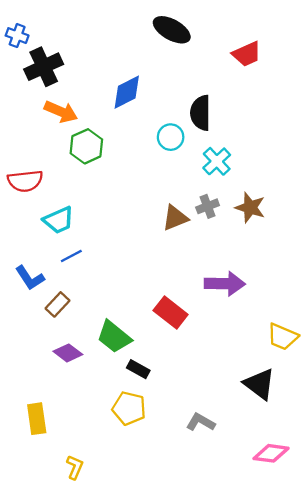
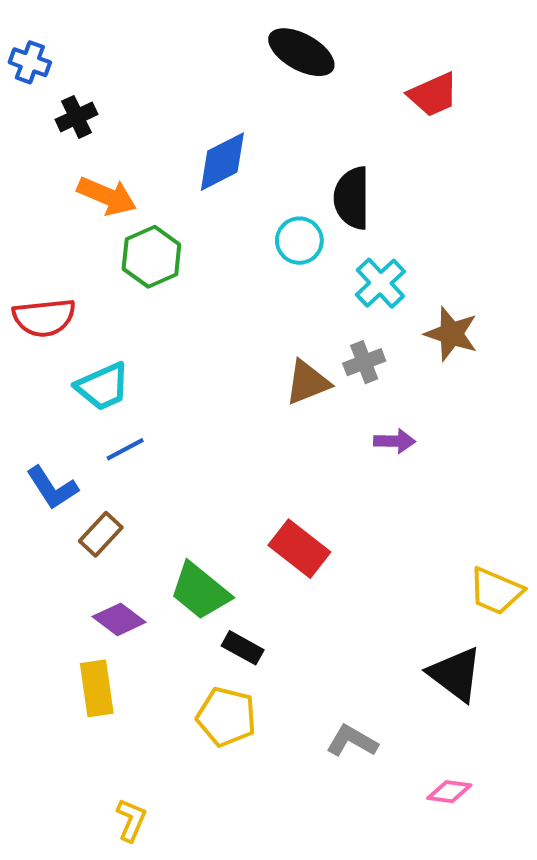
black cross: (44, 67) -> (76, 117), size x0.6
brown star: (250, 207) -> (451, 334), moved
purple arrow: (225, 284) -> (395, 441), moved, size x0.6
yellow rectangle: (37, 419) -> (97, 688), moved
pink diamond: (271, 453) -> (449, 792), moved, size x0.7

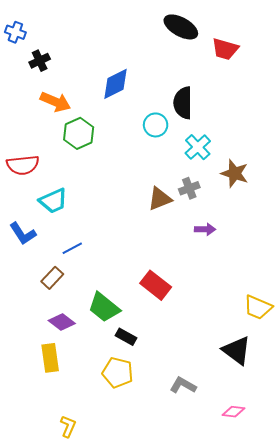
black ellipse: (301, 52) -> (181, 27), moved
red trapezoid: (433, 95) -> (225, 49), turned 40
blue line: (125, 449) -> (72, 248), moved
blue L-shape: (52, 488) -> (23, 234), moved

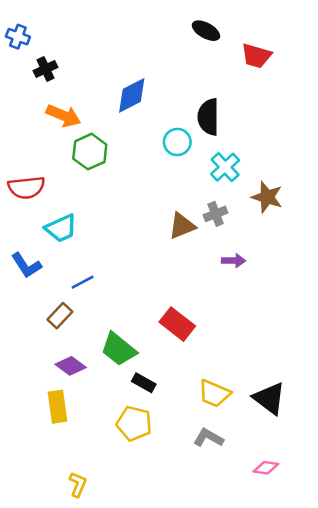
black ellipse: (181, 27) -> (206, 31), size x0.7
yellow trapezoid: (258, 307) -> (214, 394), moved

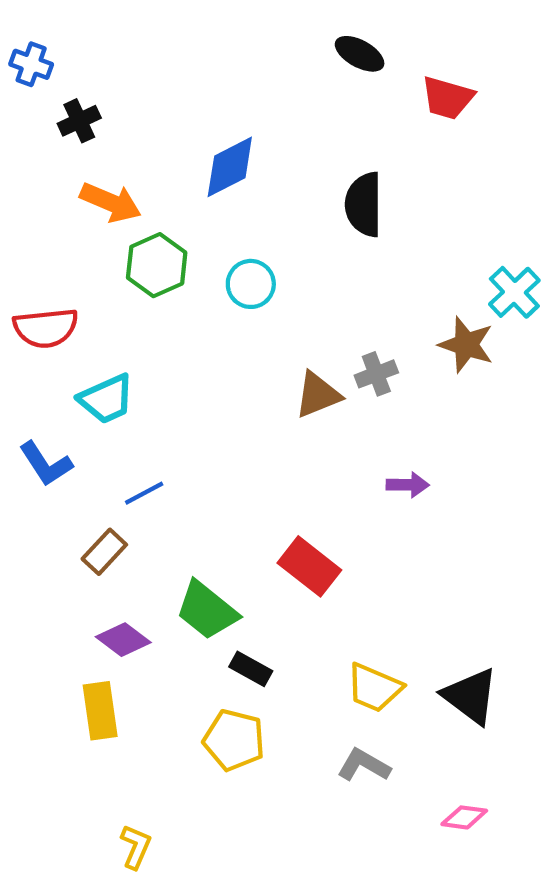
cyan circle: (177, 142) -> (251, 284), moved
cyan cross: (225, 167) -> (514, 292), moved
purple arrow: (234, 261) -> (408, 485), moved

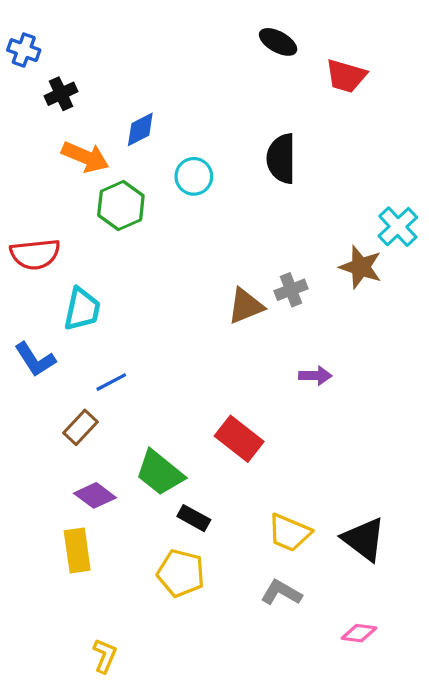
blue diamond: (230, 167) -> (140, 129), moved, size x0.7
cyan circle: (251, 284) -> (194, 176), moved
cyan trapezoid: (106, 399) -> (82, 309), turned -54

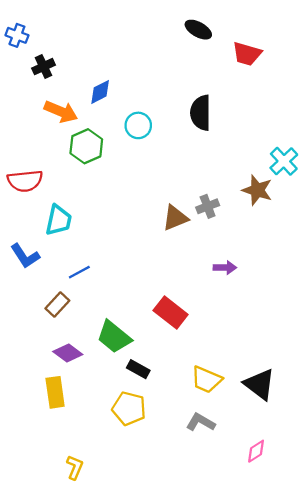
pink diamond: (359, 633) -> (256, 451), turned -40

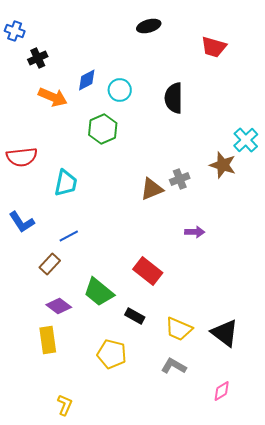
black ellipse: (198, 30) -> (149, 26), moved, turned -45
cyan circle: (138, 125) -> (120, 90), moved
green hexagon: (86, 146) -> (103, 129), moved
cyan trapezoid: (59, 220) -> (66, 183), moved
black rectangle: (138, 369) -> (135, 316), moved

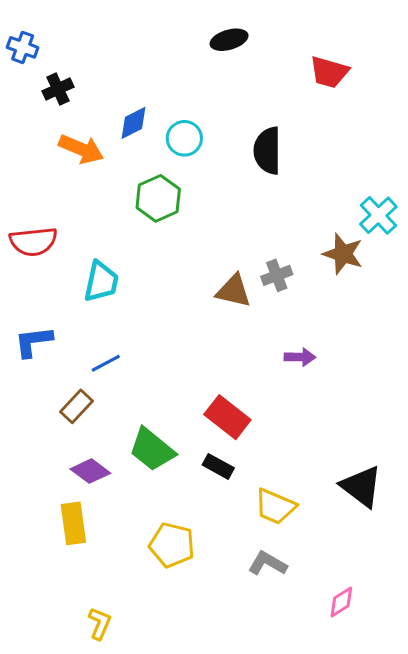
brown triangle: (152, 189) -> (234, 291), turned 35
blue L-shape: (22, 222) -> (33, 342), turned 116
black rectangle: (135, 316) -> (218, 466), moved
black triangle: (225, 333) -> (361, 486), moved

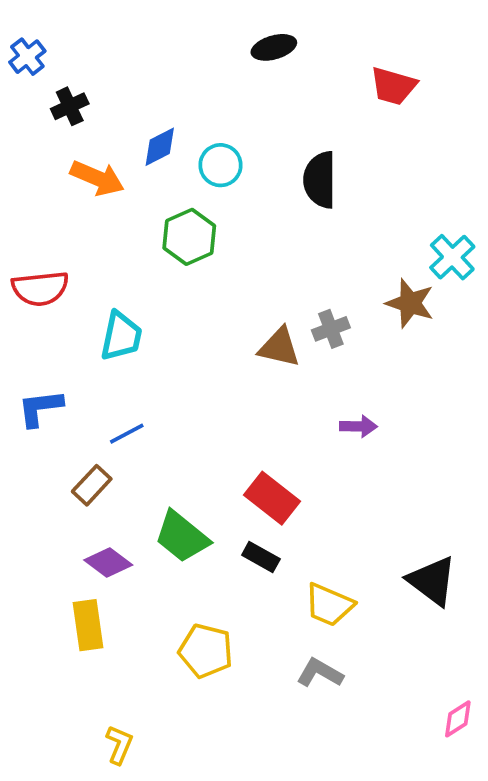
blue cross: (23, 47) -> (27, 57), turned 32
pink diamond: (341, 602) -> (458, 719), moved

